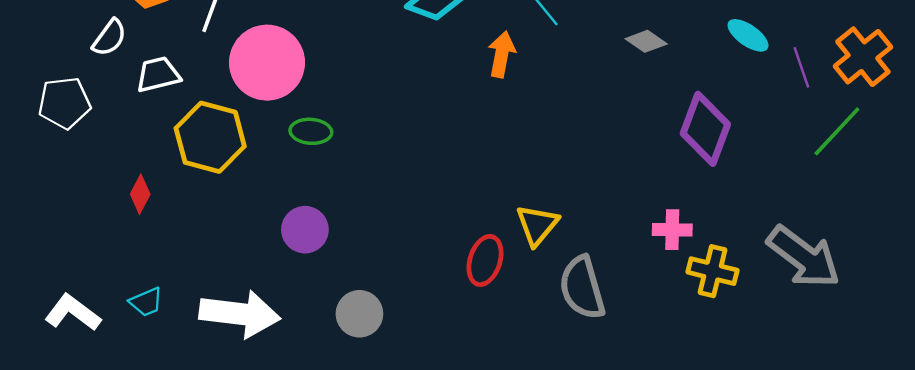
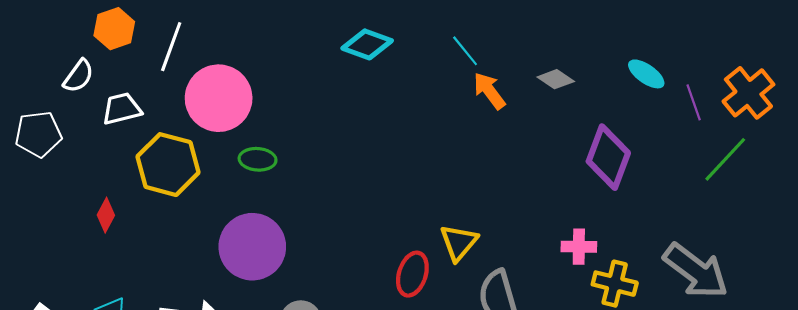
orange arrow: (502, 54) -> (489, 91), moved, turned -48
purple circle: (305, 230) -> (252, 247), size x1.6

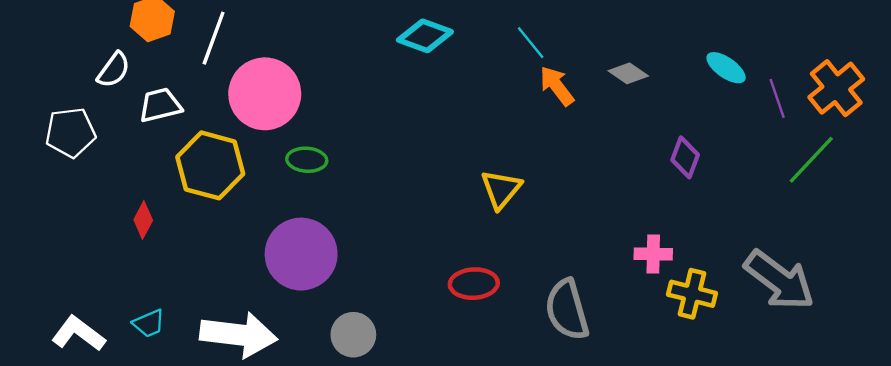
purple diamond: (608, 157) -> (685, 157), size x0.6
yellow triangle: (459, 242) -> (501, 189), moved
red ellipse: (412, 274) -> (474, 284), turned 69

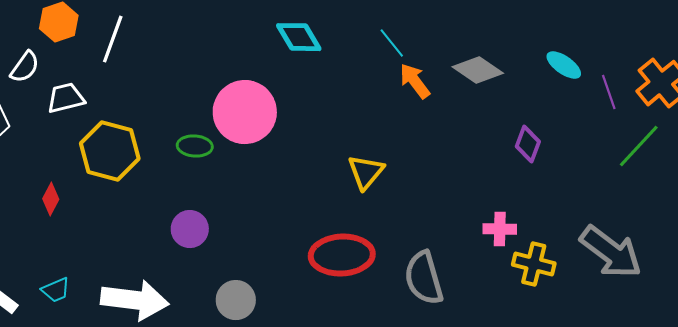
cyan diamond: (425, 36) -> (299, 37), turned 39
gray diamond: (628, 73) -> (478, 70), size x1.4
pink circle: (265, 94) -> (245, 112), moved
purple circle: (301, 254) -> (190, 229), size x0.6
red ellipse: (474, 284) -> (342, 255), size x1.5

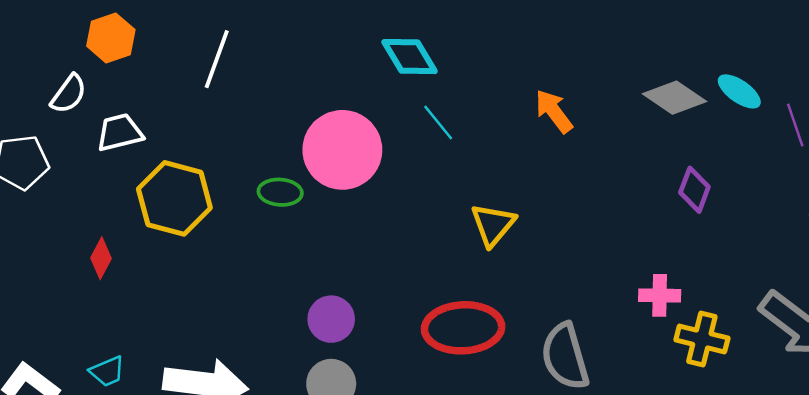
white line: (113, 39) -> (217, 59), moved
cyan line: (392, 43) -> (438, 123), moved
gray diamond: (478, 70) -> (675, 98), moved
purple circle: (190, 229) -> (331, 319), moved

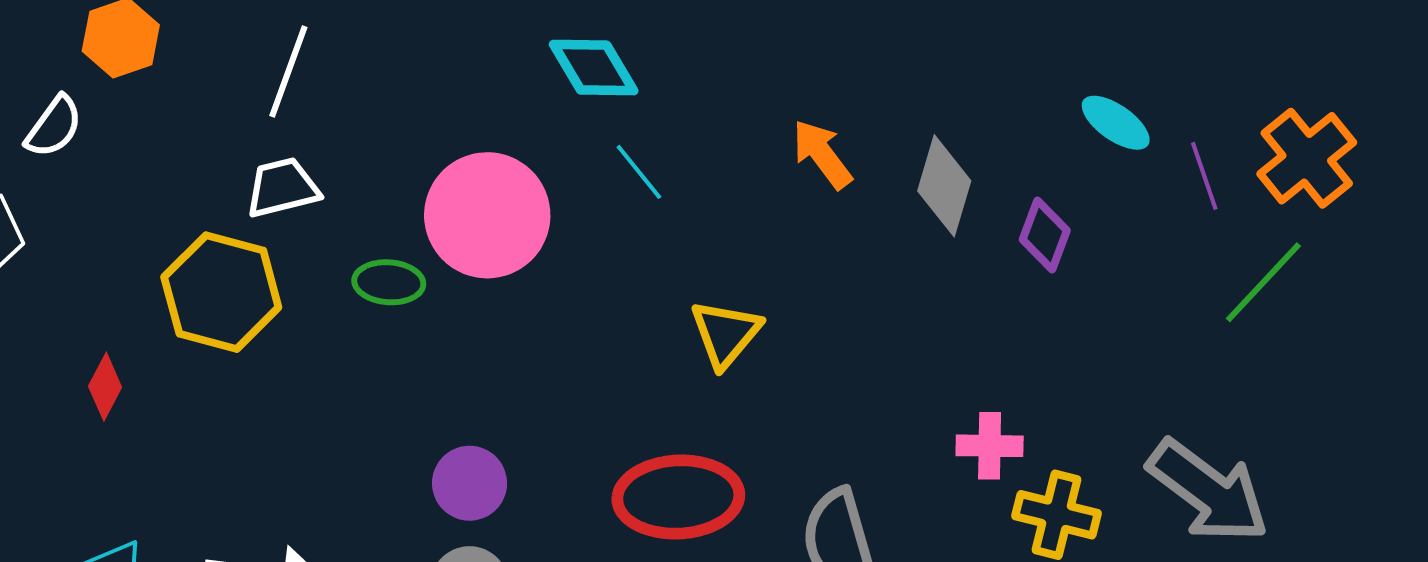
gray diamond: (675, 98) -> (944, 186), moved, turned 72
white trapezoid: (120, 132) -> (282, 188), moved
purple diamond: (694, 190) -> (1045, 235), moved

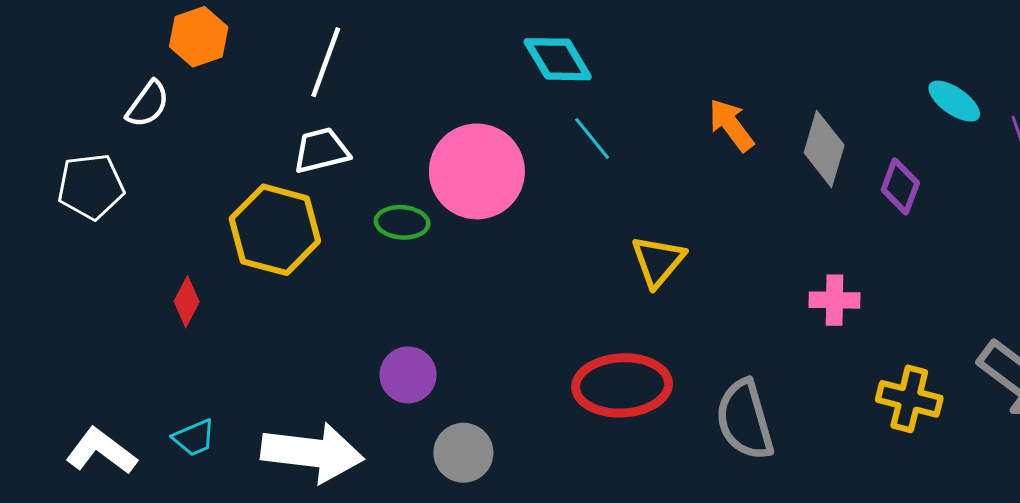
pink cross: (990, 446) -> (835, 300), moved
purple circle: (470, 483) -> (408, 375), moved

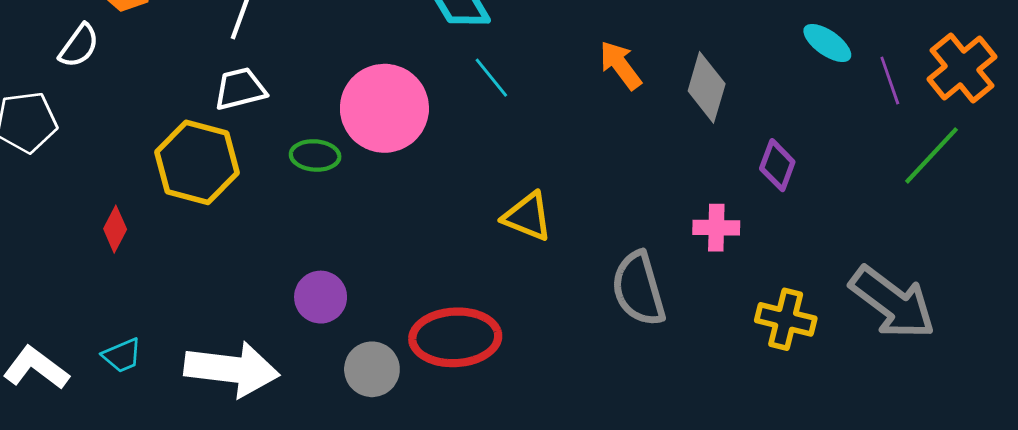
purple diamond: (900, 186) -> (777, 165), moved
yellow triangle: (658, 261) -> (527, 217), moved, turned -48
red ellipse: (622, 385) -> (455, 337), moved
gray semicircle: (745, 420) -> (639, 289), moved

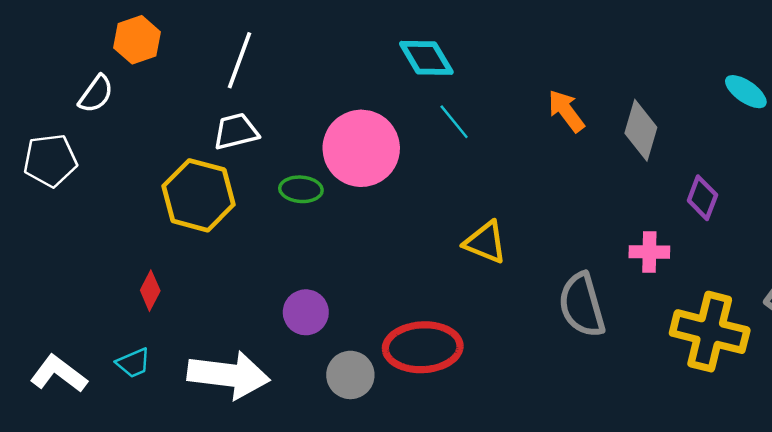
red diamond: (115, 229) -> (150, 291), moved
yellow cross: (786, 319) -> (710, 332), size x1.5

